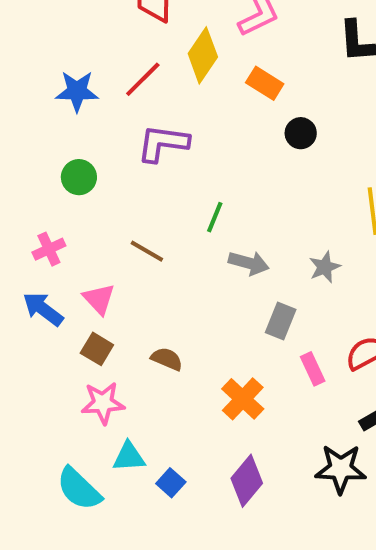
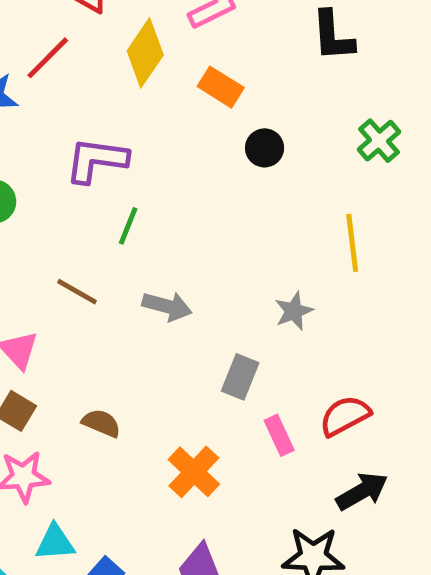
red line: (143, 79) -> (48, 58), moved
green line: (215, 217) -> (128, 226), moved
gray arrow: (249, 263) -> (167, 306), moved

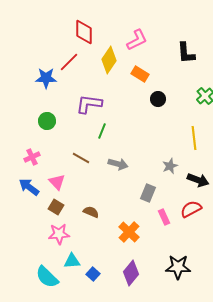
black arrow: (362, 491) -> (198, 180), moved, turned 50

